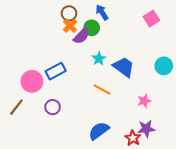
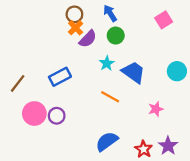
green circle: (92, 28) -> (116, 36), moved
pink circle: (32, 81) -> (34, 114), moved
brown line: (16, 107) -> (18, 83), moved
purple star: (146, 129) -> (168, 146), moved, turned -30

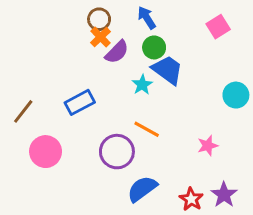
blue trapezoid: (134, 72) -> (167, 70), moved
purple circle: (57, 116) -> (117, 152), moved, size x1.5

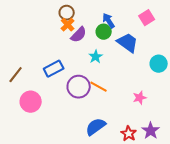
blue arrow: (147, 18) -> (109, 21), moved
blue trapezoid: (167, 70) -> (128, 43), moved
purple circle: (117, 152) -> (79, 87), moved

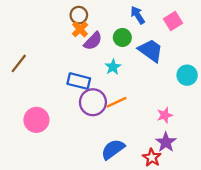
blue arrow: (109, 21) -> (138, 15), moved
blue rectangle: (54, 69) -> (79, 81), moved, turned 42
brown line: (16, 75) -> (19, 63), moved
orange line: (99, 87) -> (116, 102), turned -54
purple star: (151, 131) -> (166, 142), moved

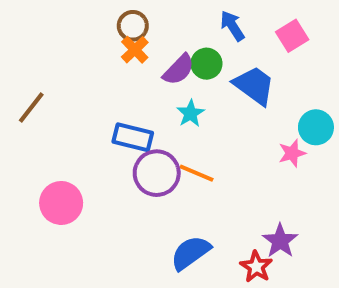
purple semicircle: (93, 41) -> (179, 70), moved
orange line: (116, 102) -> (196, 173), turned 48
pink star: (165, 115) -> (292, 153), moved

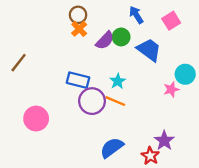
cyan star: (191, 113) -> (118, 81), moved

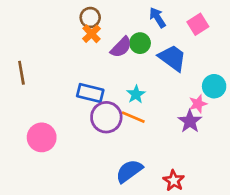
brown line: (19, 63) -> (21, 73), turned -48
purple star: (164, 141) -> (190, 121), moved

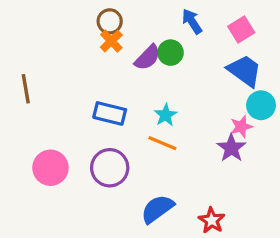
blue trapezoid: (172, 58) -> (245, 71), moved
purple circle: (106, 117) -> (110, 168), moved

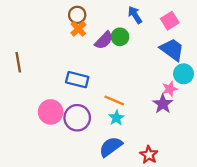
cyan star: (166, 115) -> (116, 118), moved
pink circle: (50, 168) -> (51, 112), moved

